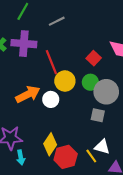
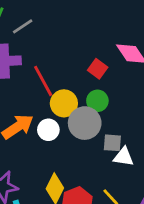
gray line: (57, 21) -> (23, 26), moved
gray circle: (106, 92) -> (85, 123), moved
white triangle: (102, 147) -> (124, 157), moved

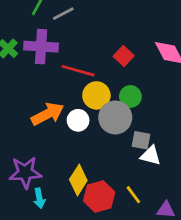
red square: (98, 69) -> (124, 56), moved
red line: (43, 81) -> (78, 71), turned -52

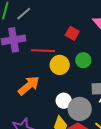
gray circle: (115, 117) -> (80, 109), moved
white circle: (78, 120) -> (64, 101), moved

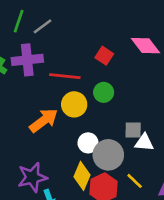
green circle: (83, 60) -> (104, 92), moved
yellow circle: (60, 65) -> (74, 104), moved

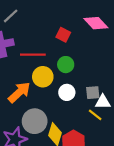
white circle: (88, 143) -> (67, 92), moved
gray circle: (108, 155) -> (35, 121), moved
yellow line: (135, 181) -> (95, 115), moved

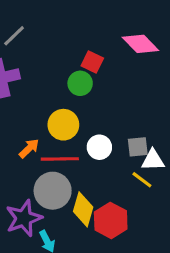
red line: (33, 55) -> (60, 159), moved
green circle: (66, 65) -> (80, 83), moved
orange arrow: (19, 92) -> (29, 148), size x0.6

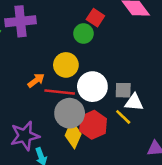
white circle: (99, 147) -> (92, 87), size x1.5
gray circle: (53, 191) -> (70, 113), moved
red hexagon: (111, 220) -> (93, 125), moved

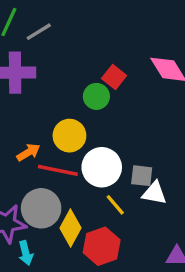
gray circle: (70, 113) -> (41, 208), moved
yellow line: (123, 117) -> (115, 205), moved
red hexagon: (93, 125) -> (102, 246), moved

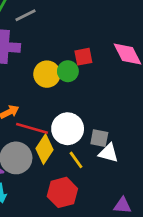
red square: (114, 77) -> (83, 57), turned 36
yellow circle: (69, 136) -> (47, 74), moved
yellow diamond: (70, 228) -> (44, 149), moved

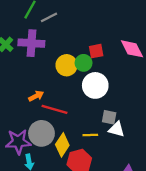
white circle: (68, 129) -> (95, 85), moved
yellow diamond: (44, 149) -> (62, 145), moved
yellow line: (76, 160) -> (90, 135), turned -56

